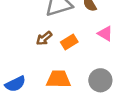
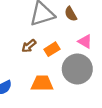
gray circle: (100, 80) -> (77, 69), moved, size x1.4

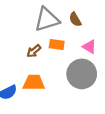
orange rectangle: (52, 49) -> (57, 44), moved, turned 40
orange trapezoid: (42, 83) -> (34, 83), moved

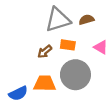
brown semicircle: (75, 19) -> (86, 20), turned 104
gray circle: (82, 74) -> (75, 75), moved

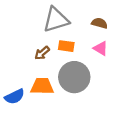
brown semicircle: (86, 20) -> (100, 23), moved, turned 32

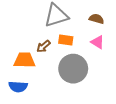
orange trapezoid: (42, 86) -> (24, 60), moved
blue semicircle: (15, 97) -> (18, 87), turned 30

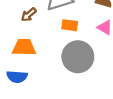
brown arrow: (43, 46) -> (29, 15), moved

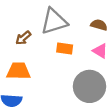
gray circle: (78, 57) -> (89, 86), moved

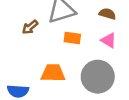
orange trapezoid: (18, 71) -> (53, 73), moved

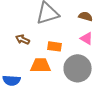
brown arrow: (30, 27) -> (23, 39), moved, turned 64
orange rectangle: (72, 38) -> (55, 46), moved

